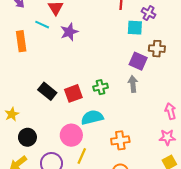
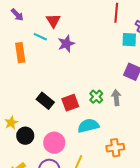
gray arrow: (133, 84) -> (116, 98), moved
green cross: (101, 87) -> (96, 97), turned -32
pink circle: (71, 135) -> (54, 143), moved
black circle: (27, 137) -> (25, 136), moved

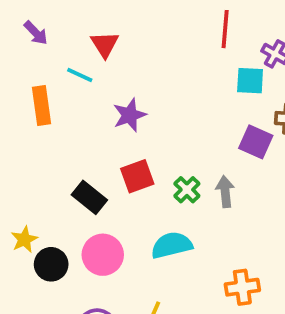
purple star: (66, 44) -> (130, 115), moved
red square: (70, 103) -> (137, 176), moved
pink circle: (54, 143) -> (103, 255), moved
orange cross: (115, 148) -> (242, 287), moved

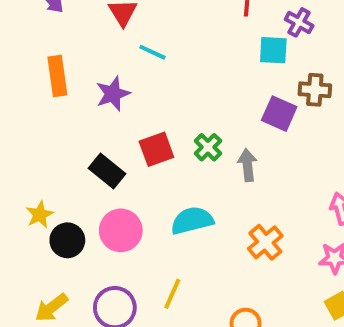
cyan line: (80, 75) -> (152, 52), moved
purple star: (130, 115) -> (113, 94), moved
green cross: (187, 190) -> (208, 147), moved
orange cross: (242, 287) -> (265, 242), moved, turned -32

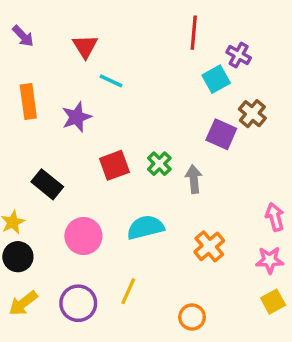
cyan square: (273, 50) -> (216, 79), turned -32
brown cross: (315, 90) -> (252, 114), turned 36
black rectangle: (107, 171) -> (47, 184), moved
black circle: (67, 240) -> (18, 257), moved

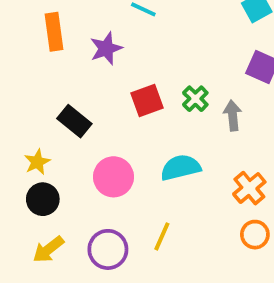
orange circle: (192, 317) -> (255, 235), moved

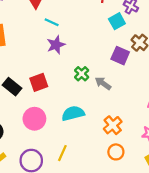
purple star: (106, 48) -> (56, 45), moved
red square: (147, 101) -> (39, 82), moved
gray arrow: (233, 115) -> (103, 83), turned -49

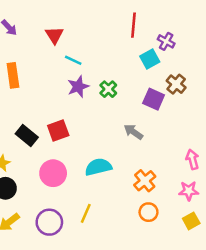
green cross: (82, 74) -> (108, 89), moved

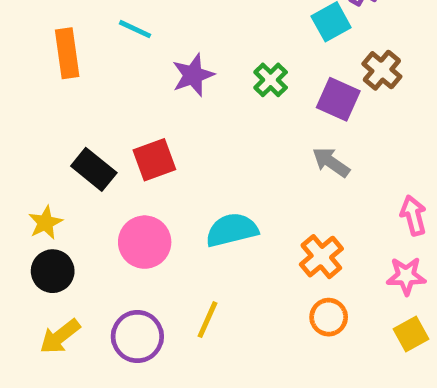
cyan line: (73, 60) -> (135, 29), moved
green cross: (108, 89) -> (271, 80), moved
gray arrow: (133, 132) -> (331, 162), moved

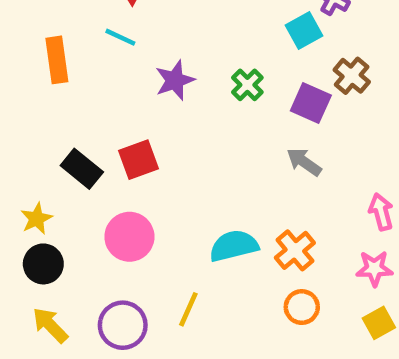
cyan semicircle: (232, 230) -> (234, 246), moved
yellow arrow: (60, 336) -> (50, 325), turned 84

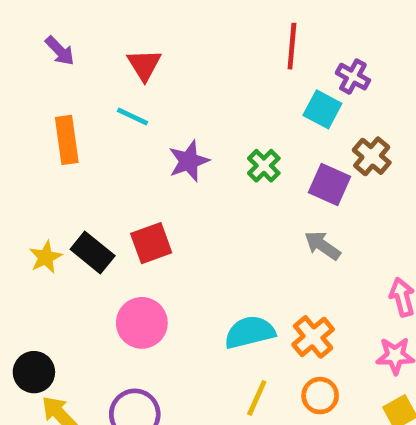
cyan square: (304, 30) -> (322, 109), turned -33
yellow star: (37, 219) -> (46, 257), moved
black circle: (43, 264) -> (34, 372), moved
yellow line: (188, 309) -> (257, 398), moved

